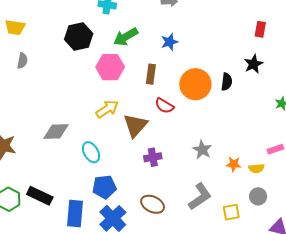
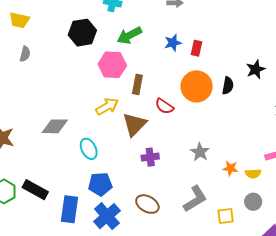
red rectangle: (260, 29) -> (196, 48), moved
brown rectangle: (151, 74) -> (137, 84), moved

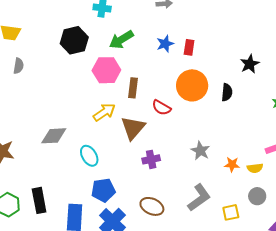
black semicircle: (228, 86) -> (227, 92), moved
black rectangle: (35, 190) -> (39, 200), turned 55

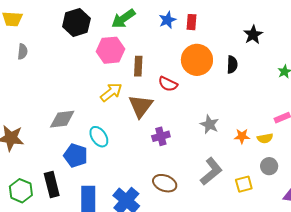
blue pentagon: (103, 190) -> (76, 156), moved, turned 30

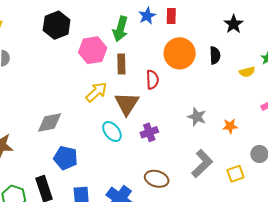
green arrow: (123, 19) -> (120, 29), moved, turned -35
red semicircle: (168, 84) -> (152, 80), turned -114
cyan ellipse: (99, 137) -> (112, 132), moved
yellow semicircle: (265, 138) -> (247, 72), moved

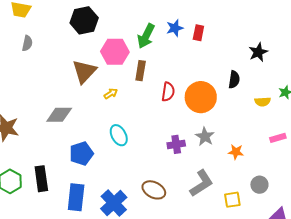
orange circle: (180, 53) -> (201, 97), moved
yellow arrow: (96, 92) -> (111, 94), size x0.6
brown triangle: (127, 104) -> (84, 72), moved
purple cross: (149, 132) -> (176, 144), moved
blue pentagon: (66, 158) -> (81, 154), moved, turned 30

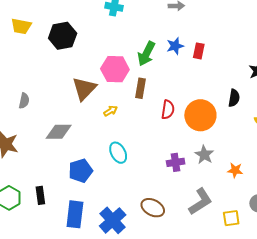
black hexagon: (84, 20) -> (63, 36), moved
gray semicircle: (27, 43) -> (24, 101), moved
black rectangle: (41, 179) -> (40, 195), size x0.7

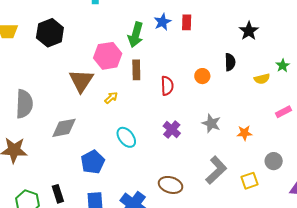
gray semicircle: (24, 101) -> (24, 104), size x1.8
orange circle: (200, 115) -> (202, 76), moved, size x0.5
purple cross: (176, 162) -> (172, 130), moved, turned -30

